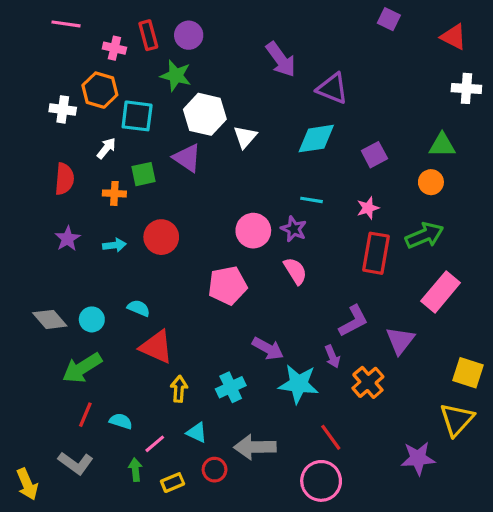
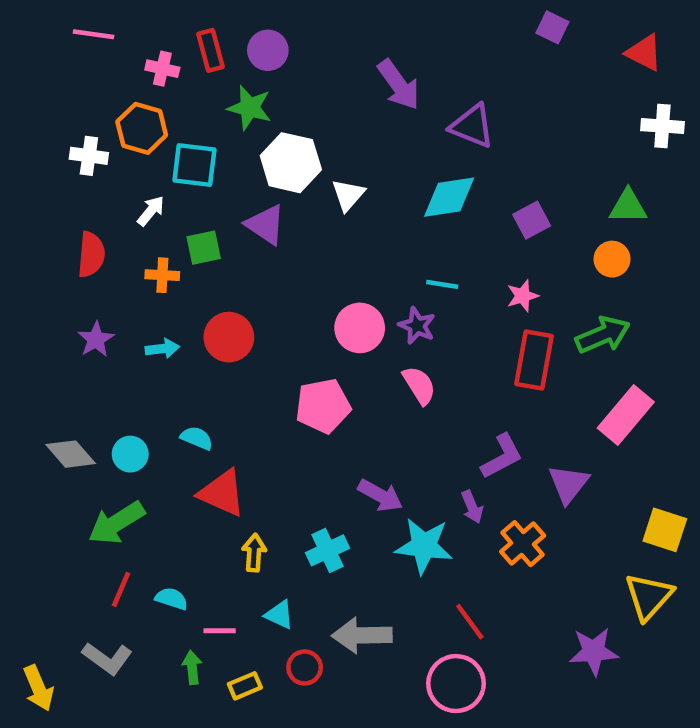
pink line: (155, 444) -> (220, 631), turned 40

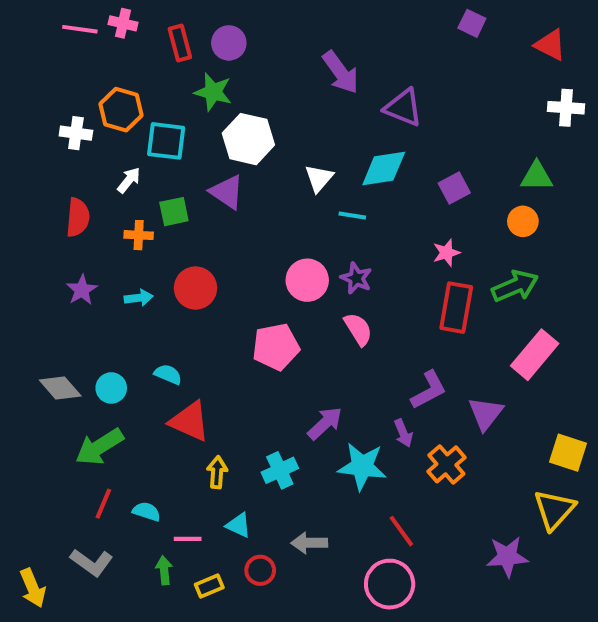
pink cross: (162, 69) -> (123, 23), moved
white triangle: (348, 195) -> (319, 178), moved
cyan line: (442, 284) -> (352, 215), moved
purple arrow: (380, 495) -> (325, 423), turned -72
gray arrow: (362, 635) -> (309, 543), size x0.7

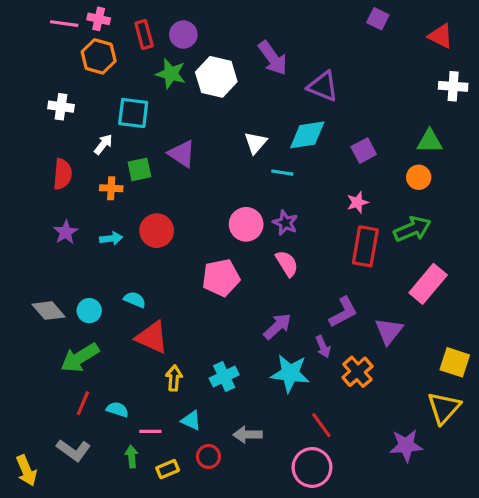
orange hexagon: (121, 110) -> (99, 56), moved
white hexagon: (248, 139) -> (216, 77), moved
purple arrow: (325, 423) -> (277, 326), moved

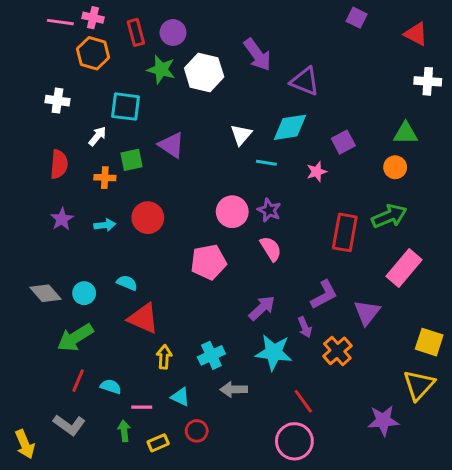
pink star: (357, 202) -> (317, 172), moved
gray arrow: (248, 435) -> (234, 389), moved

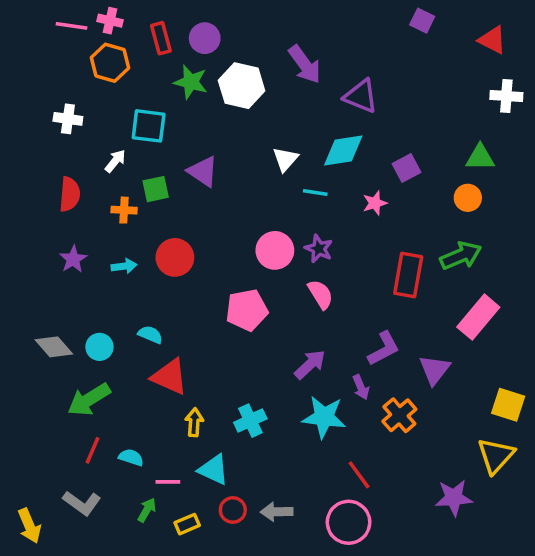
gray arrow: (234, 389) -> (277, 512), moved
cyan triangle: (180, 397) -> (213, 470), size x1.4
green arrow: (124, 431) -> (147, 510), turned 36

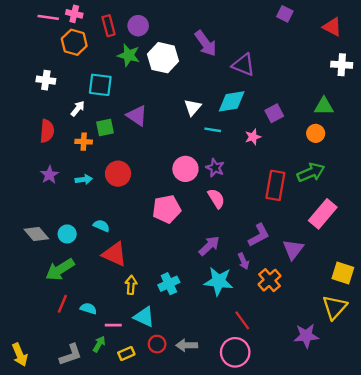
gray L-shape: (82, 503) -> (71, 355), moved, turned -55

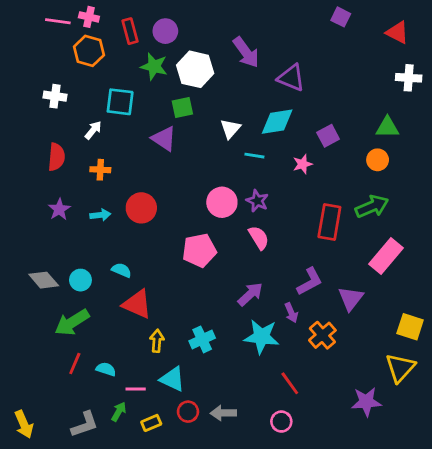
green square: (105, 127) -> (182, 107), moved
pink circle: (235, 352) -> (281, 422), size x0.6

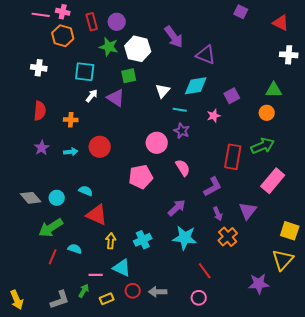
white arrow: (93, 130) -> (92, 96), moved
purple star: (257, 201) -> (182, 131), moved
purple L-shape: (310, 281) -> (213, 187), moved
purple arrow: (291, 313) -> (218, 214), moved
cyan semicircle: (106, 369) -> (75, 249), moved

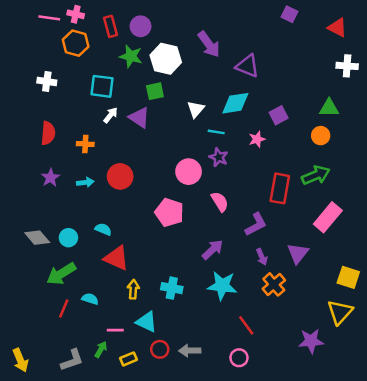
pink pentagon: (141, 177) -> (169, 212), turned 30
cyan cross: (143, 240) -> (172, 288), turned 36

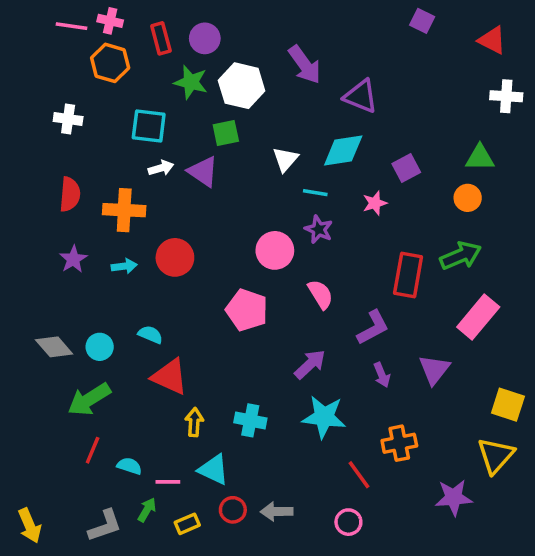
white arrow: (110, 115) -> (161, 168), turned 35
orange cross: (85, 144) -> (124, 210), size x1.6
orange cross: (274, 284) -> (399, 443), moved, turned 30
cyan semicircle: (90, 299) -> (129, 466), moved

